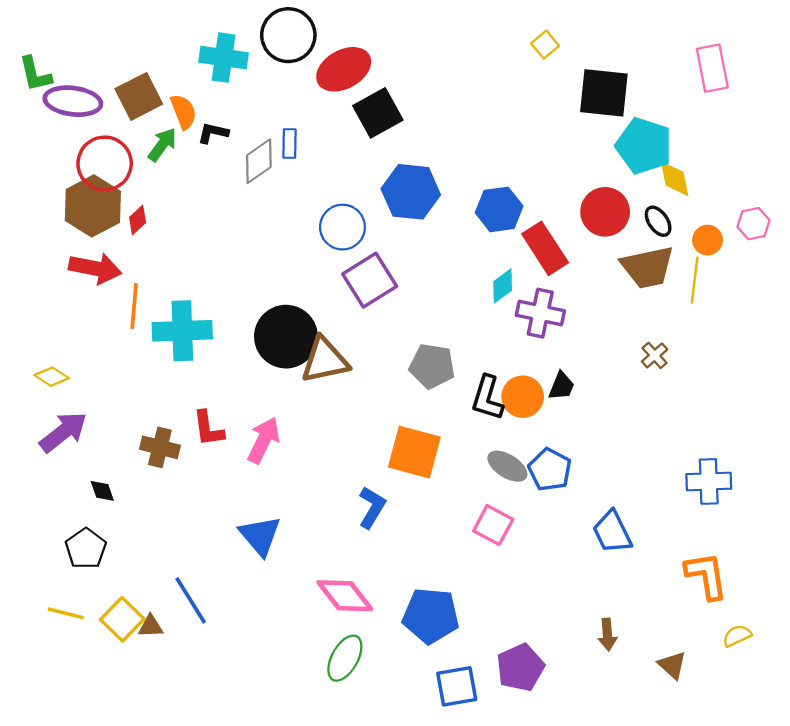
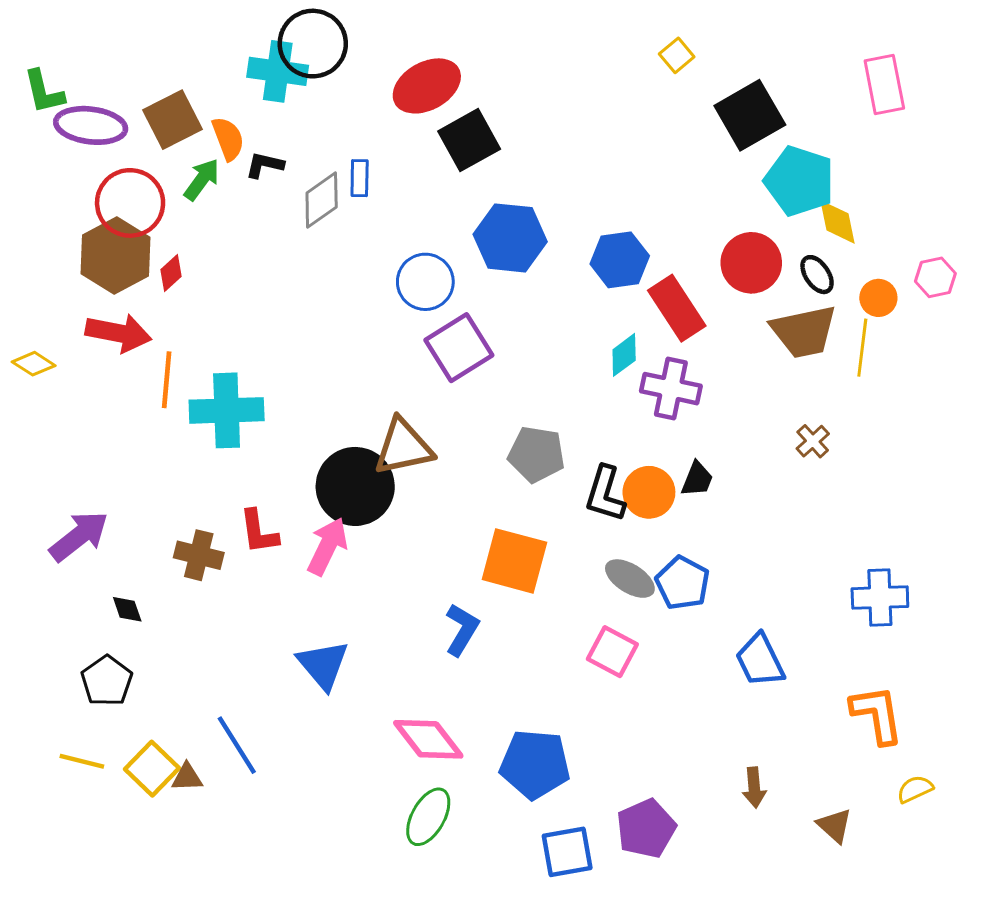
black circle: (288, 35) -> (313, 44), moved
black square: (604, 93) -> (750, 115), turned -36
black circle: (286, 337) -> (355, 486), moved
yellow diamond: (52, 377) -> (34, 364), moved

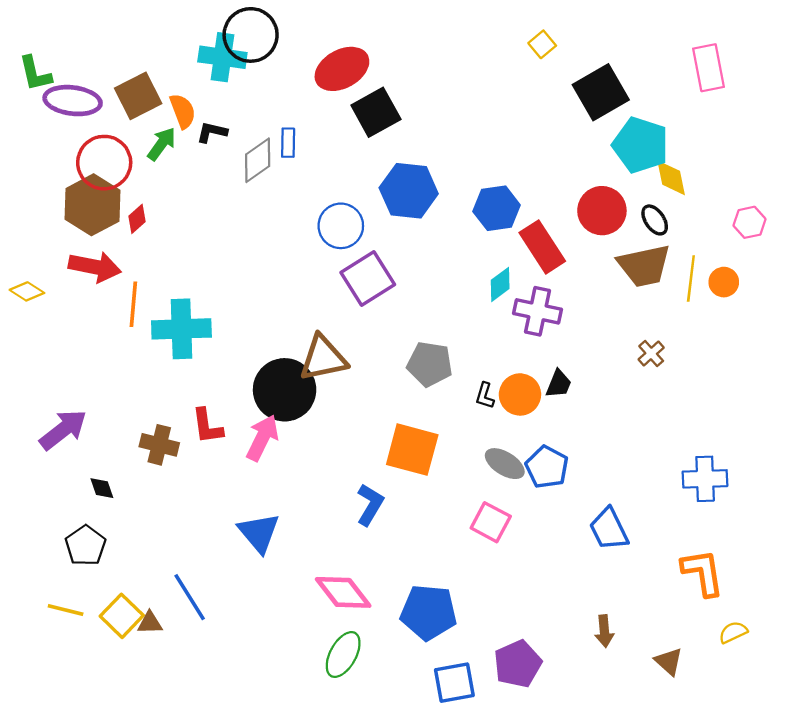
orange circle: (878, 298) -> (724, 282), moved
black L-shape: (605, 494) -> (485, 396), size x0.6

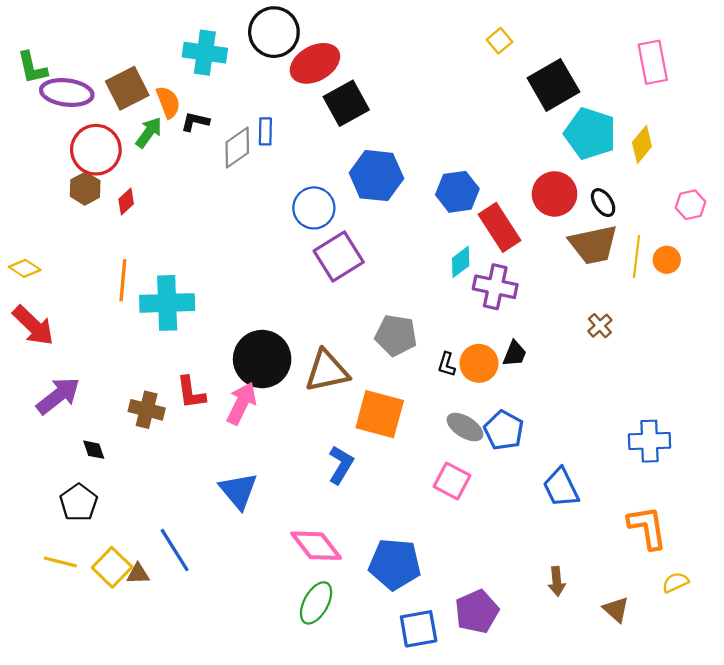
black circle: (251, 35) -> (274, 32), moved
yellow diamond: (671, 178) -> (642, 144), moved, turned 51
brown hexagon: (92, 205) -> (85, 189), size x0.6
red arrow: (95, 267) -> (33, 326), moved, turned 33
brown triangle: (323, 358) -> (327, 371), moved

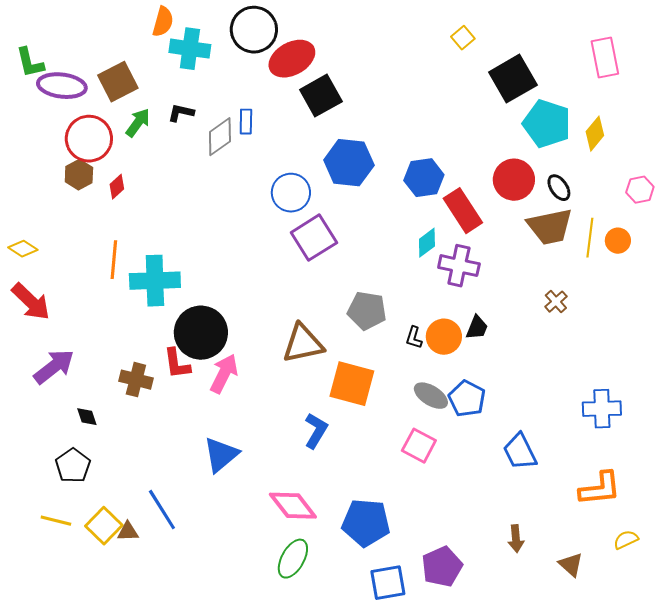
orange semicircle: (168, 102) -> (163, 22), moved, turned 36
black circle: (262, 359) -> (201, 333), moved
blue triangle: (238, 491) -> (221, 455), turned 30
orange L-shape: (647, 527) -> (600, 489), turned 93

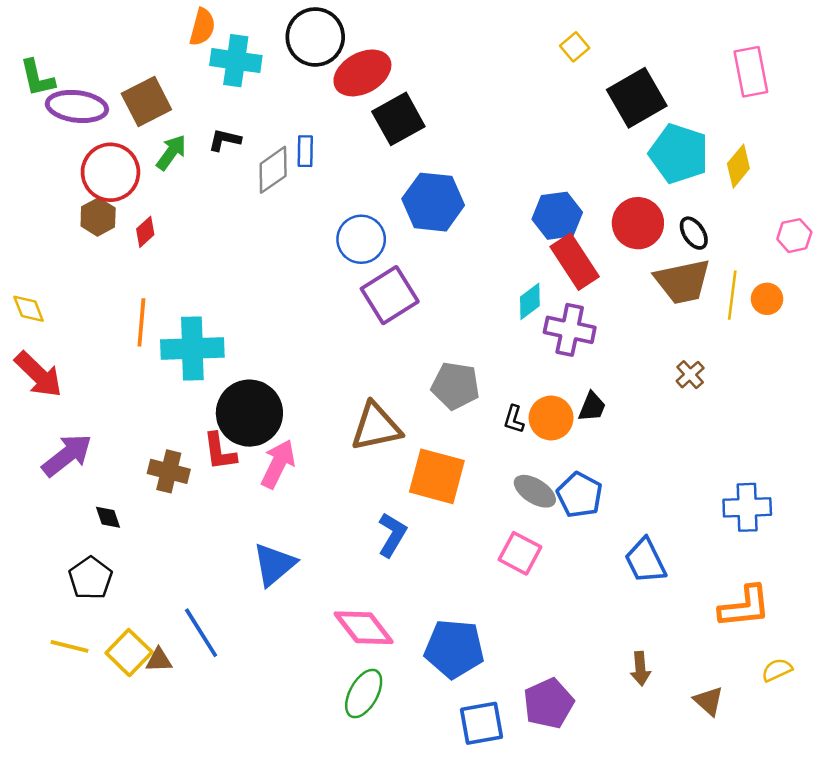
blue hexagon: (424, 178) -> (557, 216), moved
yellow diamond: (23, 249) -> (29, 309), turned 36

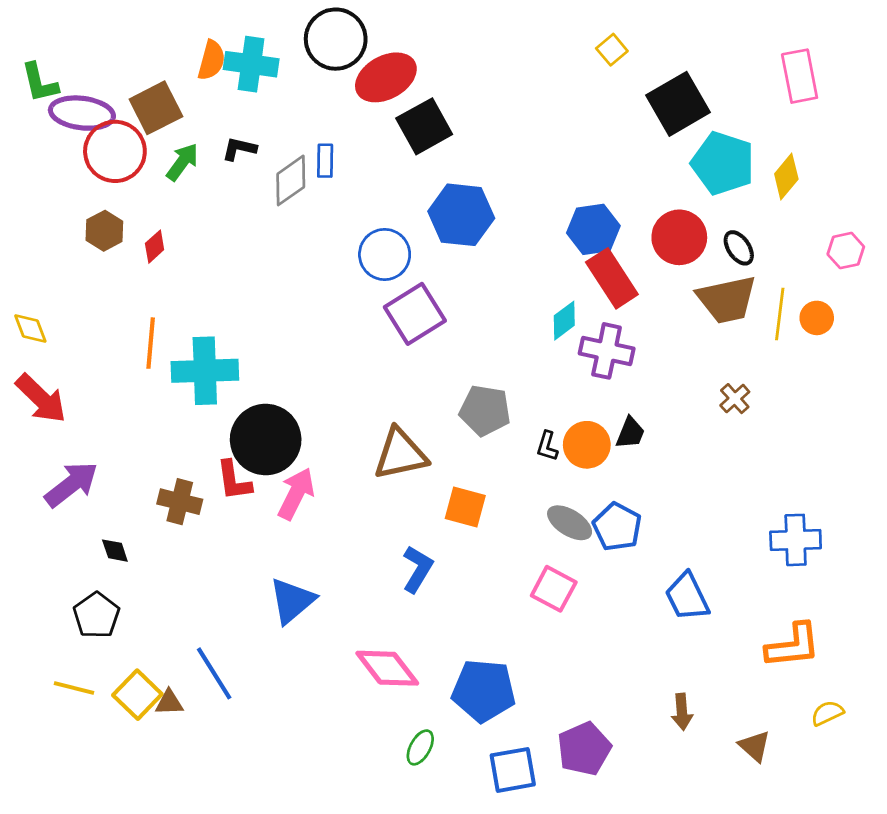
orange semicircle: (202, 27) -> (211, 60), moved
red circle: (110, 172) -> (115, 151), moved
orange square: (437, 476) -> (465, 507), size x0.7
green ellipse: (364, 694) -> (420, 747), moved, size x0.7

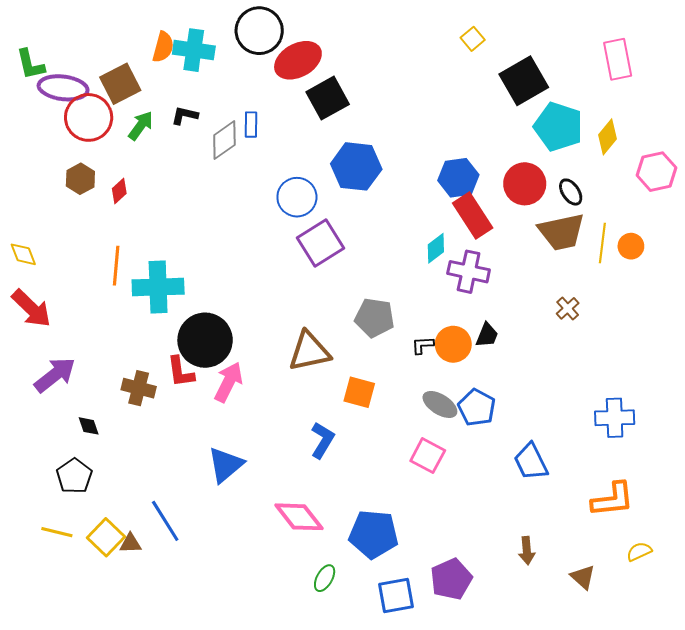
pink hexagon: (846, 251) -> (656, 172), moved, size x1.4
black L-shape: (547, 446) -> (423, 345), turned 70

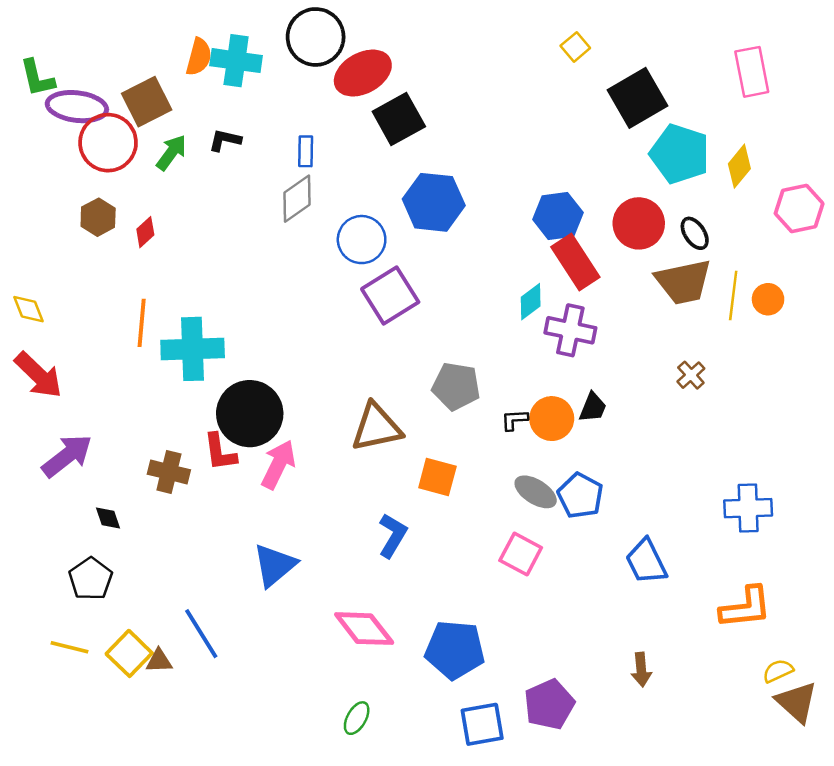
gray diamond: (224, 140) -> (297, 199), moved
brown triangle: (583, 577) -> (797, 702), moved, size x1.4
green ellipse: (325, 578) -> (357, 718), moved

